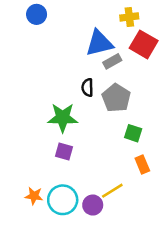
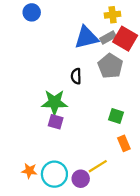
gray rectangle: (112, 61) -> (108, 37), moved
gray pentagon: (116, 98) -> (110, 66), moved
purple square: (64, 151) -> (56, 122), moved

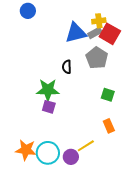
yellow cross: (113, 15) -> (99, 21), moved
green square: (116, 116) -> (108, 95), moved
orange star: (29, 171) -> (26, 150), size x1.5

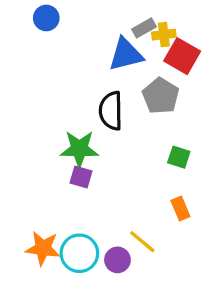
gray rectangle: (95, 33) -> (144, 28), moved
black semicircle: (67, 67) -> (111, 111), size x1.6
yellow line: (86, 146) -> (142, 242), turned 72

